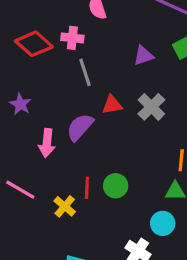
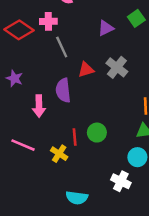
purple semicircle: (80, 127) -> (63, 90), turned -40

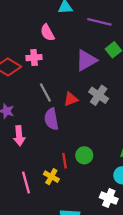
purple triangle: (106, 28) -> (86, 60), size x1.5
gray line: (62, 47) -> (45, 93), moved
pink arrow: (39, 106) -> (19, 136), moved
pink line: (23, 145) -> (26, 182), moved, turned 55

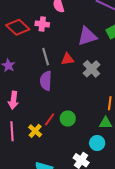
red triangle: (71, 99) -> (67, 59), moved
pink arrow: (19, 136) -> (13, 100), moved
red line: (64, 161) -> (50, 119), turned 32

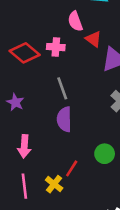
red triangle: (67, 59) -> (93, 39), moved, turned 48
green circle: (68, 119) -> (105, 154), moved

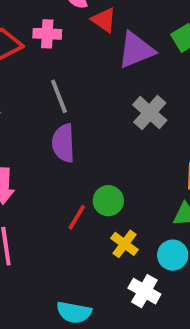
green circle: (105, 154) -> (108, 201), moved
yellow cross: (54, 184) -> (124, 244), moved

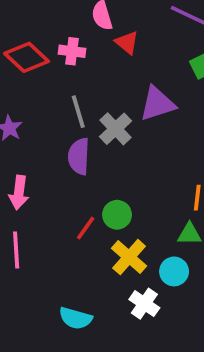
purple triangle: (136, 50) -> (157, 104), moved
gray cross: (150, 113) -> (115, 129), moved
yellow cross: (124, 244) -> (129, 257), size x1.4

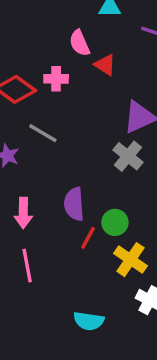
gray line: (78, 112) -> (43, 133), moved, turned -36
gray cross: (115, 129) -> (128, 156), moved
purple semicircle: (79, 156) -> (74, 204), moved

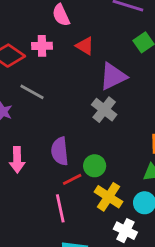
red triangle: (105, 65) -> (85, 46), moved
red line: (88, 238) -> (72, 179), turned 36
pink line: (27, 266) -> (60, 208), moved

